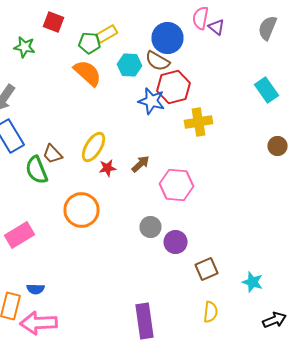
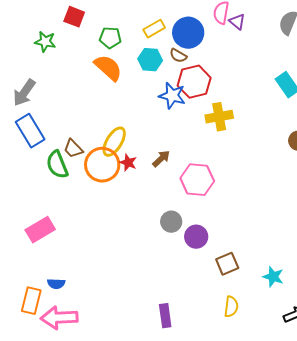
yellow rectangle: (106, 34) -> (154, 29), moved
brown semicircle: (158, 61) -> (178, 56), size x0.7
red star: (108, 168) -> (128, 163), turned 30
orange circle: (82, 210) -> (102, 165), moved
purple rectangle: (144, 321) -> (165, 316), size x0.7

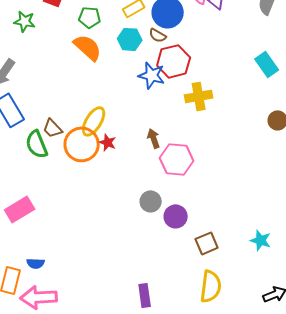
brown arrow: (161, 159) -> (154, 138), moved, turned -66
cyan star: (273, 277) -> (261, 240), moved
yellow semicircle: (231, 307) -> (211, 286), size x1.5

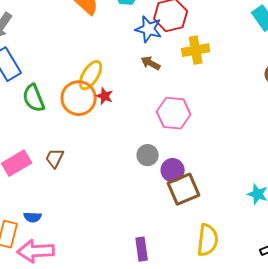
brown trapezoid: (53, 128) -> (55, 158), moved, turned 70
brown arrow: (154, 138) -> (151, 63), moved, turned -42
brown square: (207, 243) -> (184, 189), moved, size x1.4

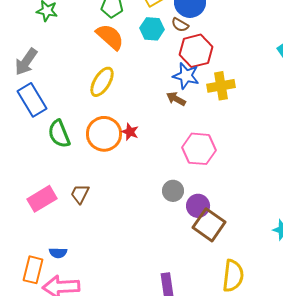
blue star: (149, 29) -> (186, 76), moved
yellow ellipse: (91, 75) -> (102, 82), moved
brown square: (184, 189) -> (209, 225), turned -32

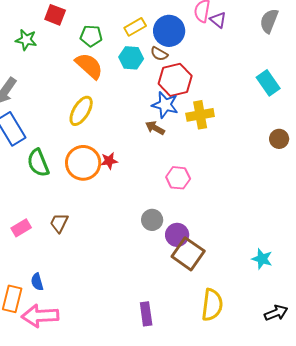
red star: (130, 132) -> (109, 161), turned -30
pink hexagon: (199, 149) -> (178, 178), size x0.7
pink rectangle: (42, 199) -> (21, 228), size x0.7
blue semicircle: (58, 253) -> (37, 282), turned 72

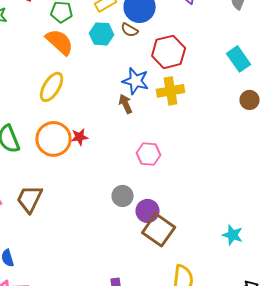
red hexagon: (175, 80) -> (169, 52), moved
brown arrow: (155, 128) -> (126, 104), turned 36
brown circle: (279, 139) -> (250, 100), moved
brown trapezoid: (59, 223) -> (30, 199), size x1.4

